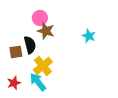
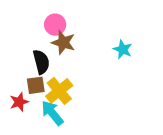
brown square: (16, 52) -> (36, 85), moved
red star: (14, 83) -> (19, 102), moved

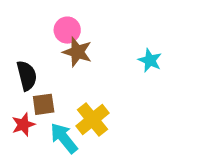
black semicircle: (41, 62) -> (27, 76), moved
yellow cross: (59, 91) -> (93, 119), moved

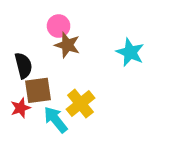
cyan star: (150, 60) -> (130, 52), size x1.4
brown square: (44, 104) -> (38, 90), size x1.4

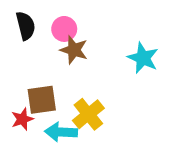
black semicircle: (23, 66) -> (26, 26), moved
cyan arrow: (56, 120) -> (61, 132), turned -48

